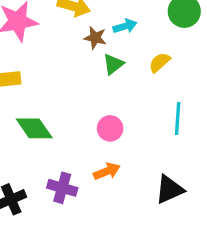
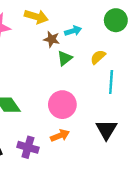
cyan line: (178, 119) -> (111, 82), moved
pink circle: (110, 128) -> (62, 105), size x1.5
black triangle: (169, 189) -> (106, 130), moved, turned -35

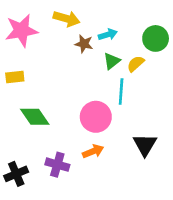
green circle: (116, 20) -> (156, 38), moved
green triangle: (65, 58) -> (112, 61), moved
cyan line: (111, 82) -> (121, 92), moved

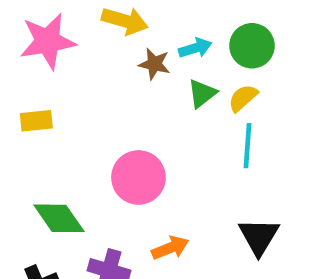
green circle: (156, 38) -> (252, 46), moved
cyan line: (121, 92) -> (247, 146), moved
green diamond: (35, 117) -> (59, 218), moved
pink circle: (96, 117) -> (138, 177), moved

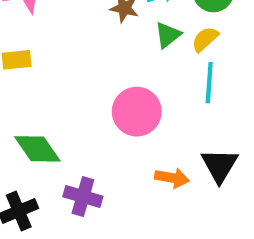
pink circle: (138, 177) -> (137, 112), moved
orange arrow: (170, 248) -> (172, 178), moved, turned 32

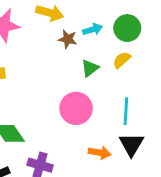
green triangle: (168, 35) -> (90, 68), moved
cyan line: (209, 83) -> (126, 111), moved

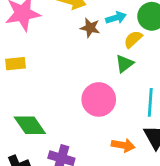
yellow semicircle: (122, 60) -> (133, 39), moved
green triangle: (90, 68) -> (125, 64), moved

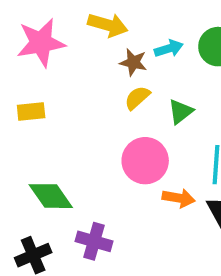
yellow semicircle: (133, 39) -> (137, 98), moved
orange arrow: (123, 145) -> (179, 198), moved

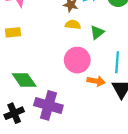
yellow semicircle: (137, 98) -> (73, 25), turned 48
purple cross: (94, 241) -> (48, 105), size x1.4

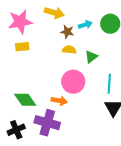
yellow rectangle: (13, 32) -> (22, 47), moved
orange arrow: (96, 81) -> (59, 101), moved

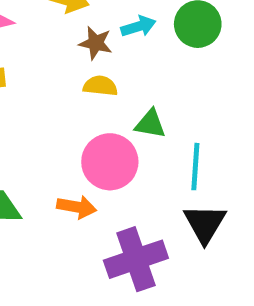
green triangle: (91, 57) -> (150, 124), moved, turned 48
purple cross: (47, 123) -> (136, 259), moved, turned -35

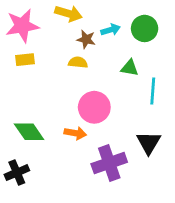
yellow semicircle: (100, 86) -> (78, 62), moved
green triangle: (150, 124) -> (130, 68), moved
cyan line: (195, 167) -> (153, 91), moved

